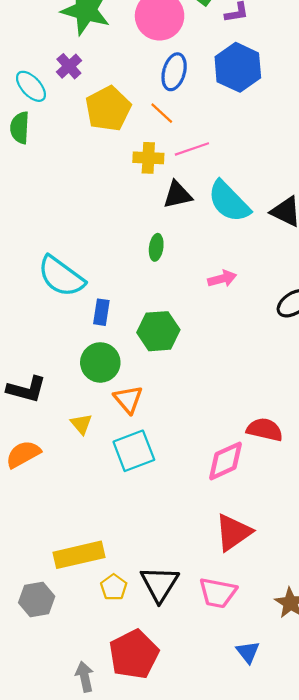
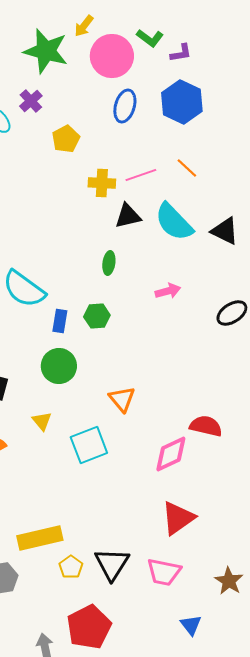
yellow pentagon: (108, 109) -> (66, 139), size x0.7
orange line: (162, 113) -> (187, 168), moved
green hexagon: (158, 331) -> (97, 316), moved, size x0.7
orange triangle: (128, 399) -> (122, 399), moved

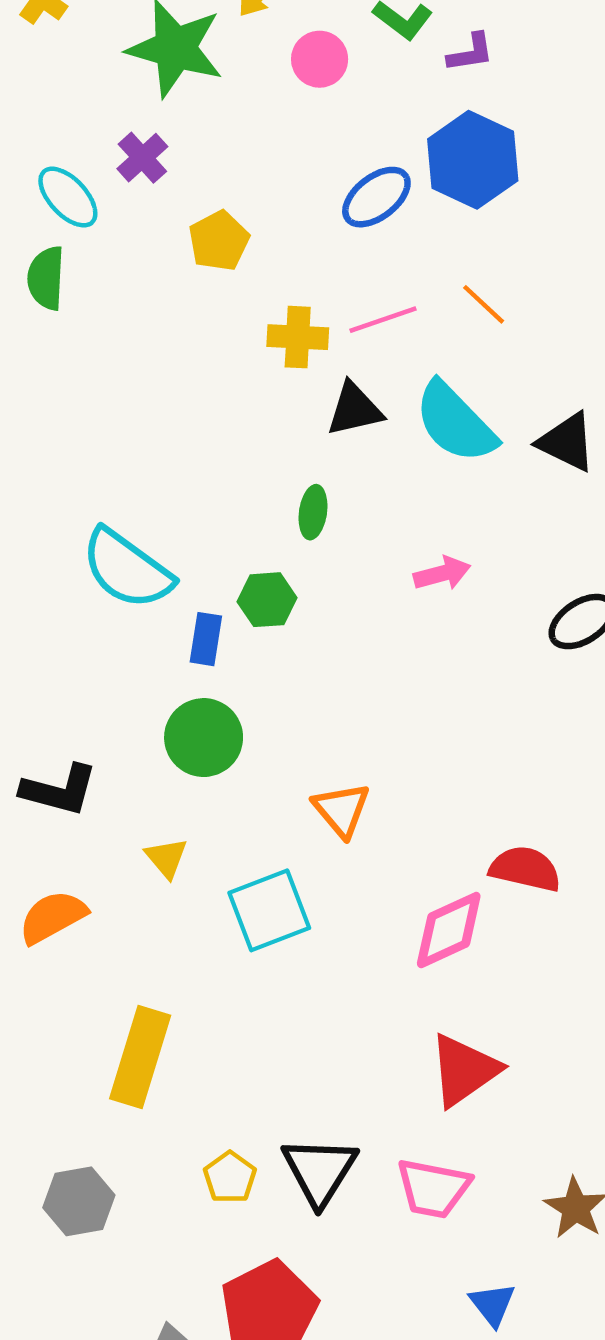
pink circle: (112, 56) -> (320, 59), size x0.6
blue ellipse: (125, 106) -> (376, 197), moved, turned 36
green hexagon: (97, 316) -> (267, 600), moved
yellow rectangle: (40, 538) -> (140, 1057), moved, turned -60

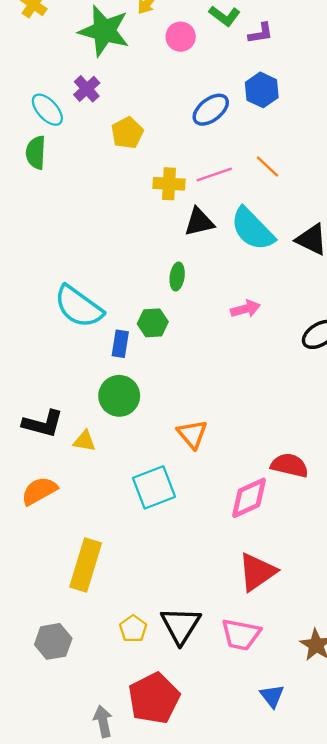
blue hexagon: (473, 160) -> (262, 90), size x0.7
yellow triangle: (166, 858) -> (84, 441), moved, turned -40

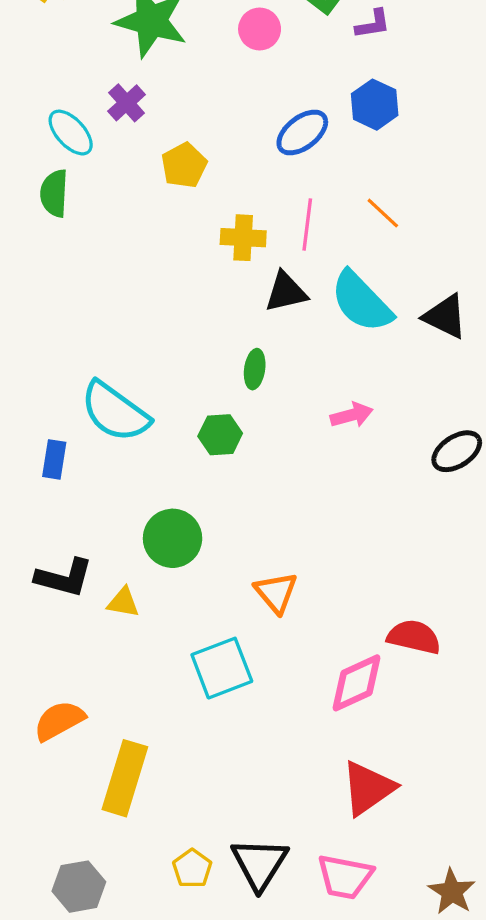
pink line: (214, 175) -> (307, 225), turned -64
blue rectangle: (120, 344) -> (54, 459), moved
orange semicircle: (39, 491) -> (59, 721), moved

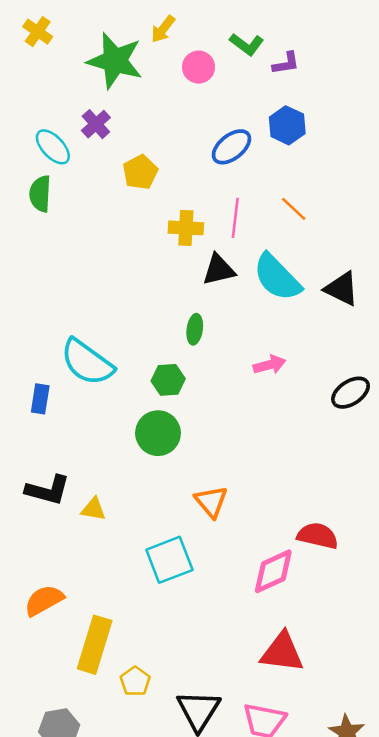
green circle: (173, 538) -> (158, 433), moved
red triangle: (368, 788) -> (282, 652), turned 42
yellow pentagon: (192, 869) -> (135, 681), moved

